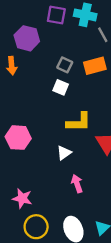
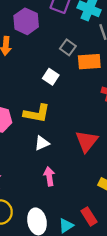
gray square: (65, 65) -> (68, 47), moved
yellow L-shape: (79, 122) -> (37, 113), moved

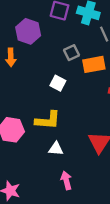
gray square: (68, 47) -> (72, 53), turned 35
white triangle: (42, 143) -> (56, 149), turned 35

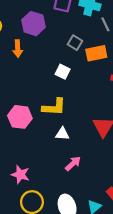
gray square: (72, 53) -> (75, 43), turned -32
pink arrow: (66, 180) -> (73, 164), turned 63

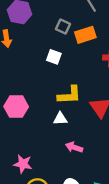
yellow L-shape: (54, 107) -> (69, 95), moved
pink arrow: (73, 164) -> (74, 147), turned -112

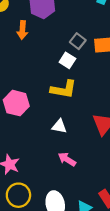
gray square: (63, 27) -> (78, 41), moved
yellow L-shape: (69, 95) -> (64, 89), moved

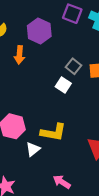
yellow L-shape: (64, 89) -> (53, 132), moved
white triangle: (59, 126) -> (33, 149), moved, turned -49

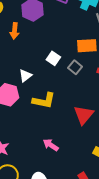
gray square: (74, 66) -> (75, 67), moved
white triangle: (33, 149) -> (25, 76), moved

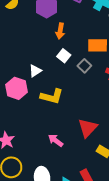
orange arrow: (15, 31) -> (60, 31), moved
red triangle: (84, 115) -> (88, 128), moved

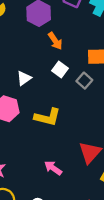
orange arrow: (60, 31) -> (55, 41), turned -42
white triangle: (35, 71) -> (24, 78), moved

